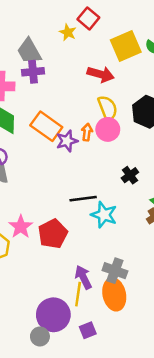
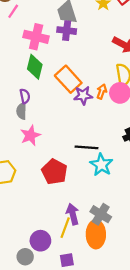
pink star: (21, 227) -> (30, 135), moved
red pentagon: (53, 234) -> (54, 172), turned -30
purple circle: (53, 315) -> (40, 241), size x0.7

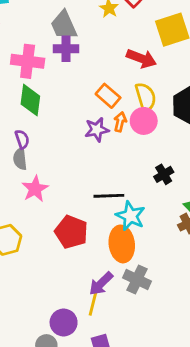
orange rectangle: (68, 79) -> (108, 96), moved, size x0.7
purple arrow: (73, 214) -> (101, 284), turned -114
orange ellipse: (96, 234) -> (122, 244), moved

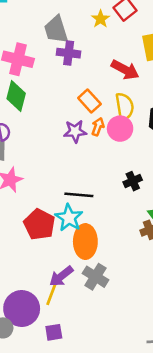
purple cross: (66, 49) -> (69, 53), moved
cyan star: (130, 216) -> (69, 218), moved
purple circle: (64, 322) -> (22, 309), size x1.4

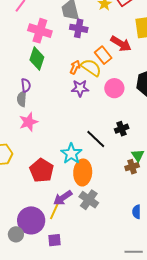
orange rectangle: (89, 101) -> (103, 55), moved
yellow semicircle: (125, 107) -> (91, 68), moved, turned -50
orange arrow: (98, 127) -> (75, 67), moved
black line: (79, 195) -> (96, 139), moved, turned 35
red pentagon: (39, 224) -> (42, 170), moved

